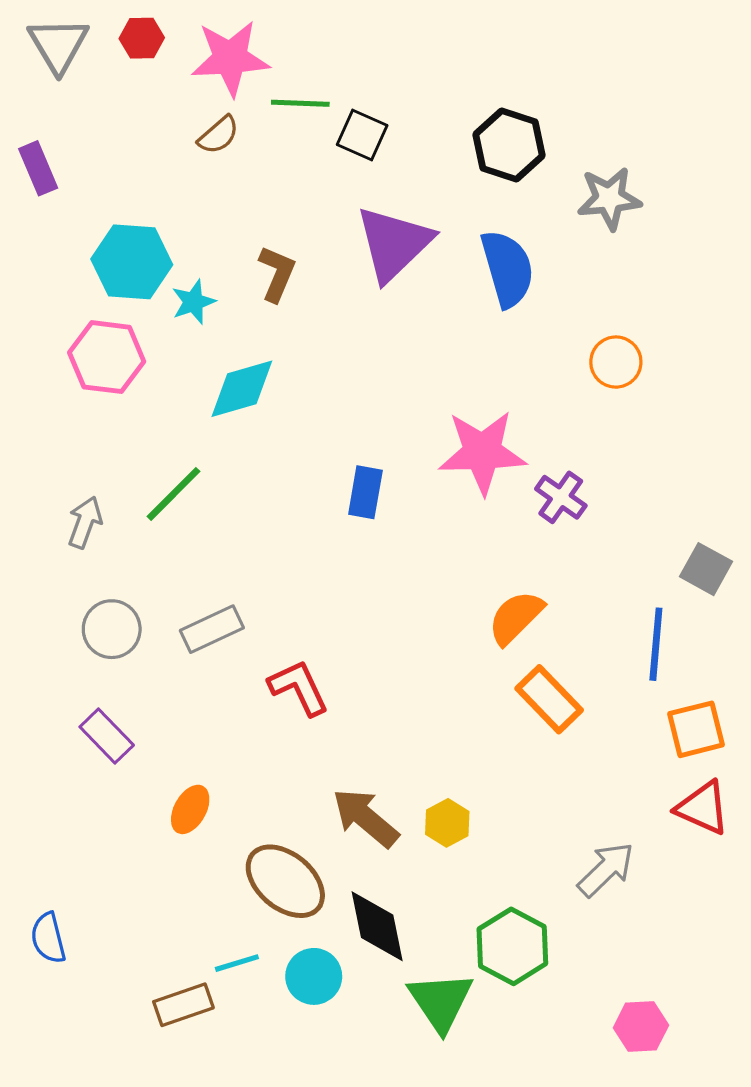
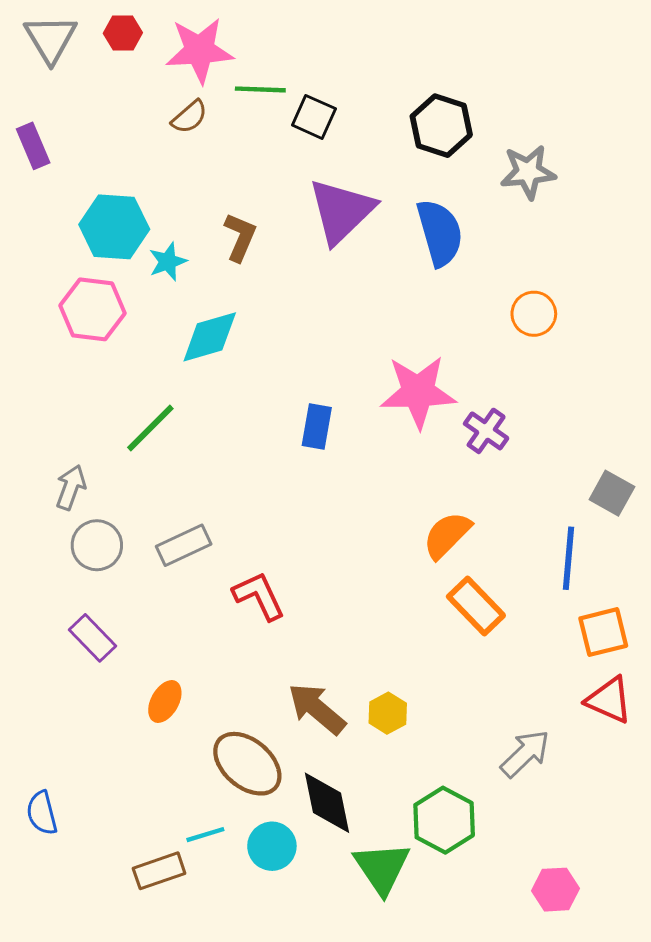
gray arrow: (85, 522) -> (71, 487), moved

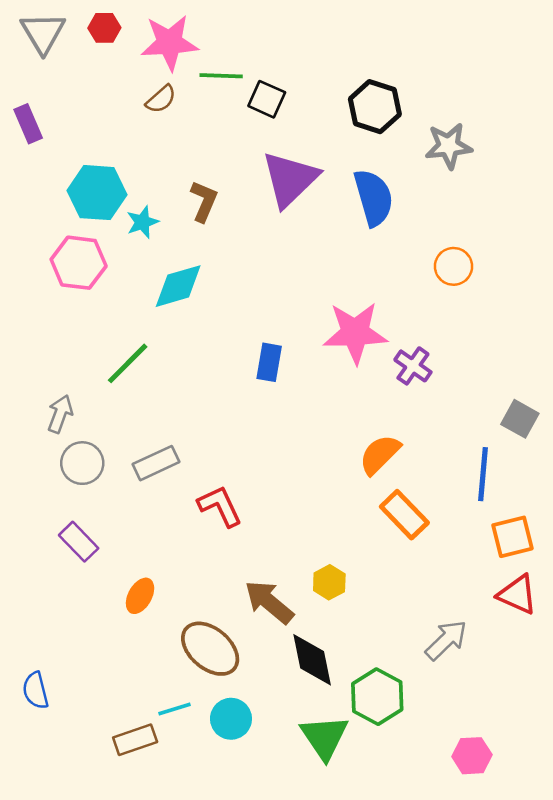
yellow hexagon: (388, 713) -> (329, 582), moved
black diamond: (327, 803) -> (312, 660), moved

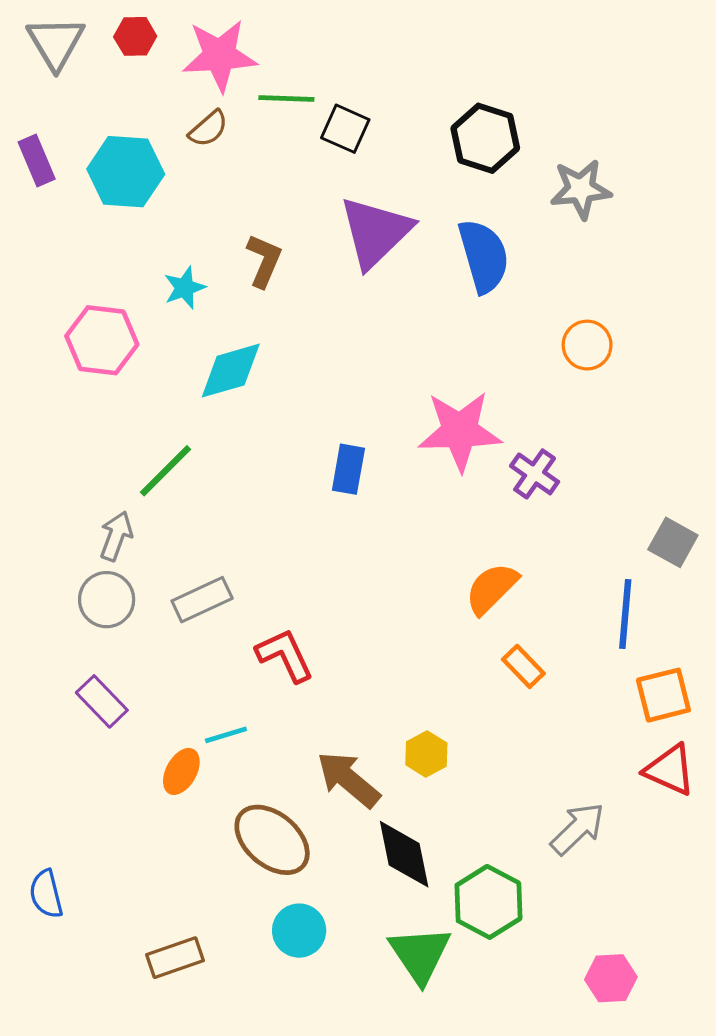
cyan hexagon: (97, 193) -> (126, 172), moved
gray arrow: (60, 414) -> (116, 536), moved
orange rectangle: (404, 515) -> (523, 666), size x0.7
cyan line: (174, 709) -> (226, 735), moved

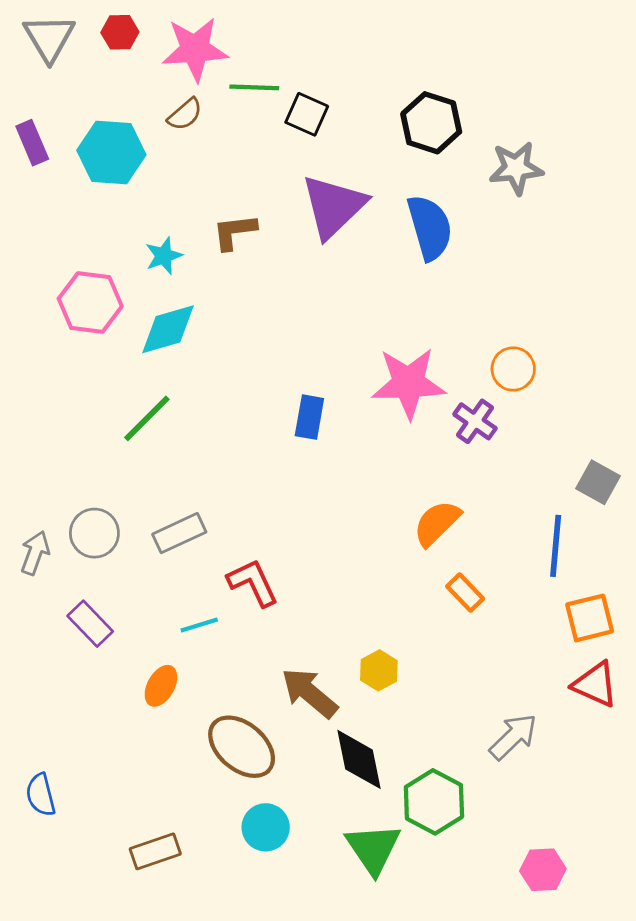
brown L-shape: (264, 261) -> (235, 232), turned -120
orange circle: (587, 345) -> (513, 369), moved
cyan diamond: (231, 371) -> (168, 329), moved
gray arrow: (116, 536) -> (35, 553), moved
cyan line: (226, 735) -> (199, 625), moved

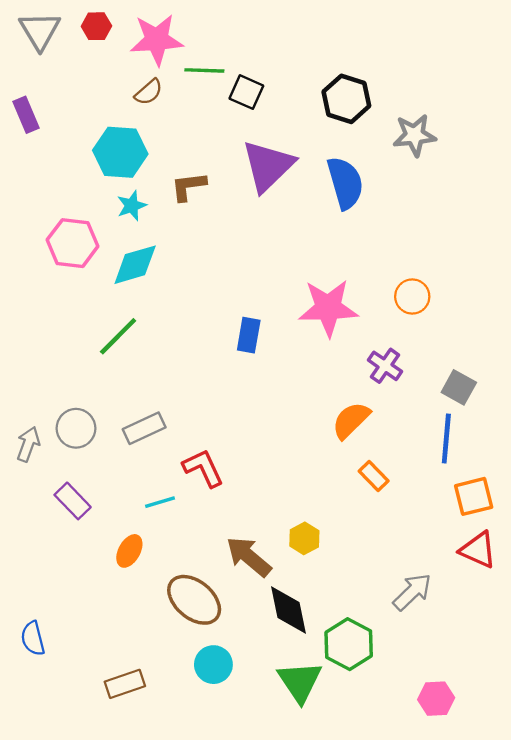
cyan hexagon: (111, 153) -> (120, 152), moved
purple cross: (475, 421) -> (385, 366), moved
gray square: (598, 482) -> (459, 387), moved

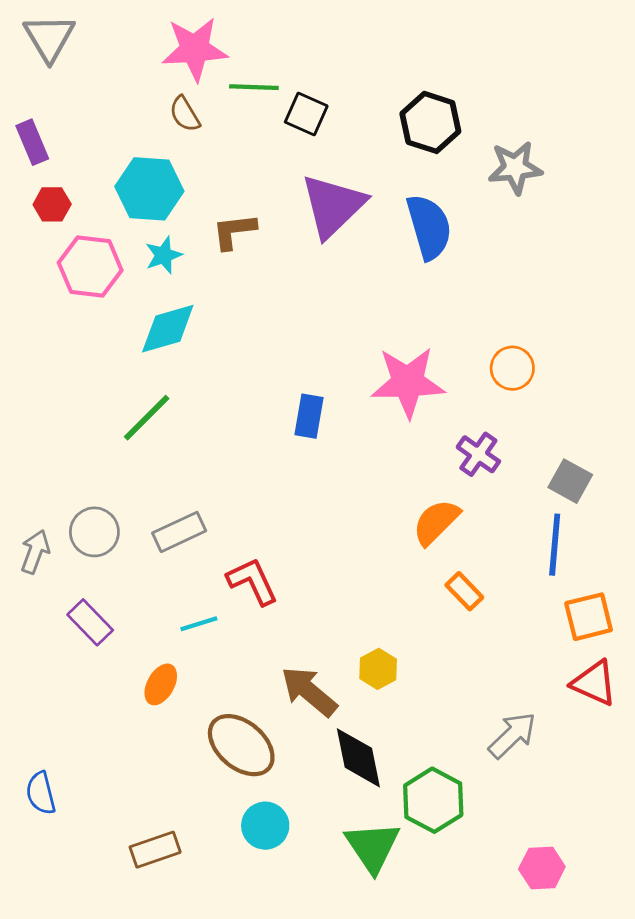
red hexagon: (96, 26) -> (52, 204), moved
brown semicircle: (149, 92) -> (185, 114), turned 100
pink hexagon: (73, 243) -> (90, 266), moved

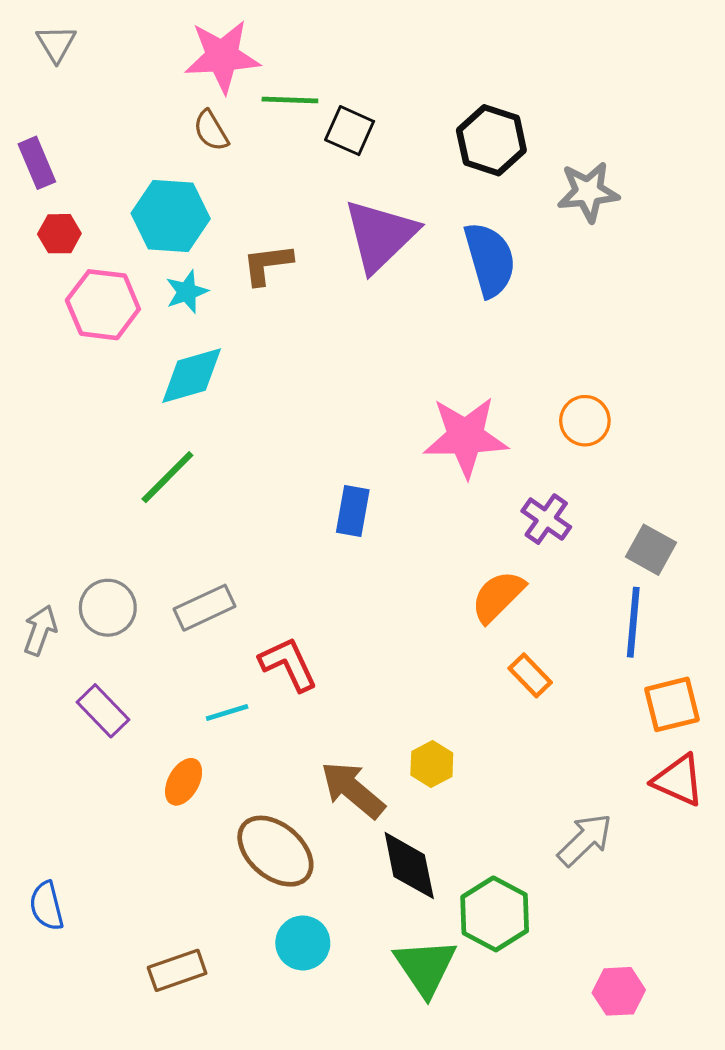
gray triangle: (49, 38) -> (56, 44), size x0.7
blue rectangle: (309, 416) -> (353, 511), moved

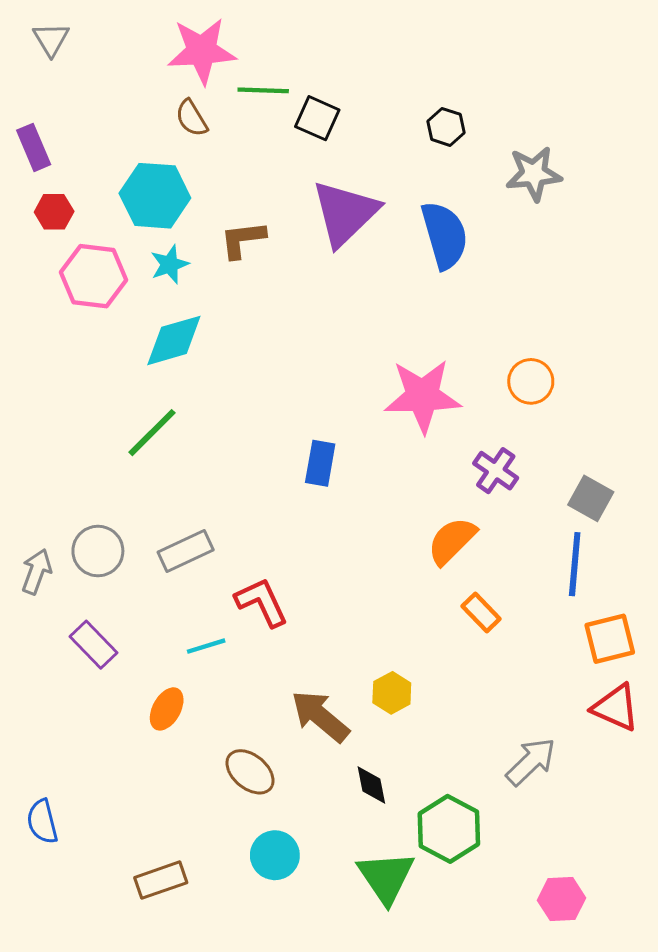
black hexagon: (491, 140) -> (446, 127), size x0.6
brown ellipse: (275, 851) -> (250, 772), size x0.7
black diamond: (409, 866) -> (371, 785), size x0.6

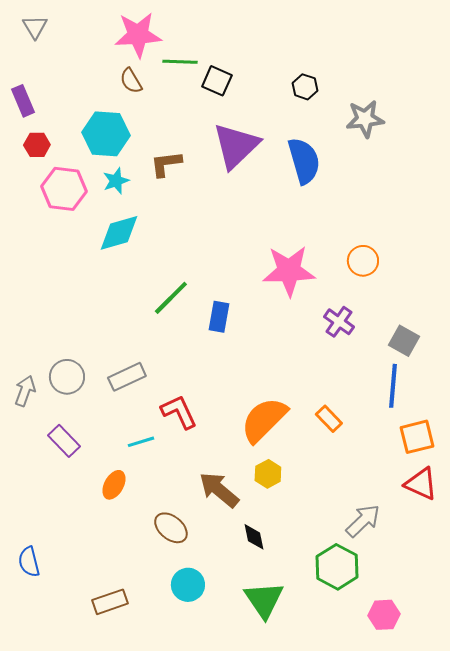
green line: (152, 433) -> (171, 298), moved
orange semicircle: (452, 541) -> (264, 420), moved, size x1.4
green hexagon: (449, 829) -> (337, 567), moved

